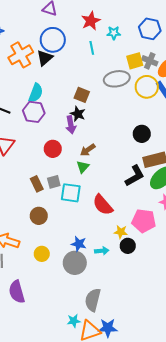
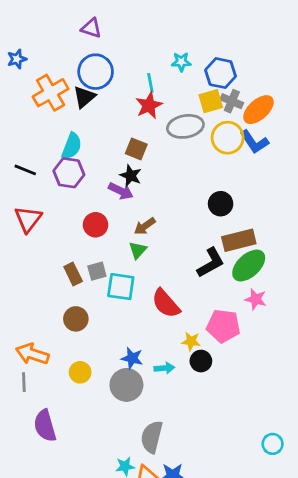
red star: (91, 21) -> (149, 105), moved
blue hexagon: (150, 29) -> (221, 73), moved
purple arrow: (71, 125) -> (121, 191), turned -54

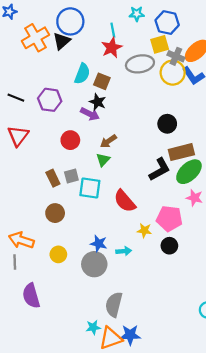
gray cross: (232, 101) -> (176, 56), moved
cyan semicircle: (72, 146) -> (82, 74), moved
black circle: (201, 361) -> (169, 246), moved

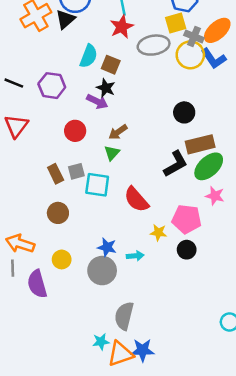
purple semicircle: (31, 296) -> (37, 284), moved

